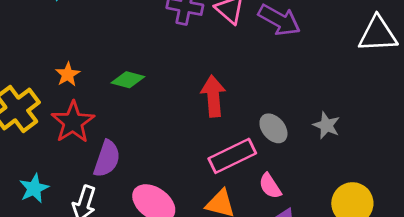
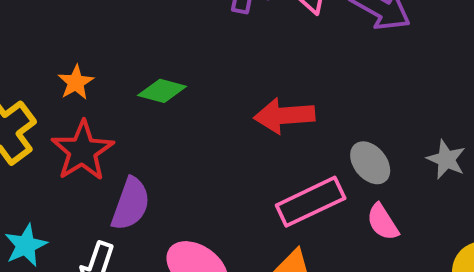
red arrow: (213, 96) -> (284, 116), turned -90
pink semicircle: (270, 186) -> (383, 222), moved

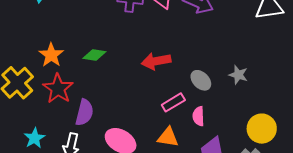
orange star: (76, 82) -> (51, 55), size x1.4
pink rectangle: (311, 202) -> (173, 102), size x0.7
pink semicircle: (383, 222) -> (198, 116), moved, turned 36

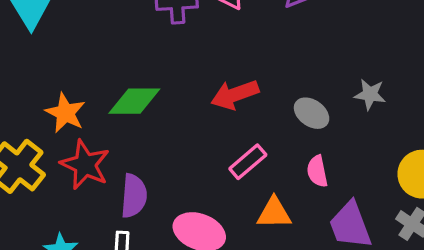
green diamond: (94, 55) -> (134, 101), size x1.4
pink rectangle: (173, 102) -> (248, 162), moved

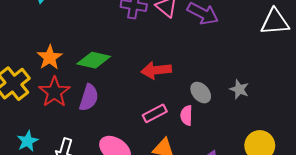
pink semicircle: (317, 171) -> (186, 115), moved
purple semicircle: (134, 196) -> (89, 98), moved

